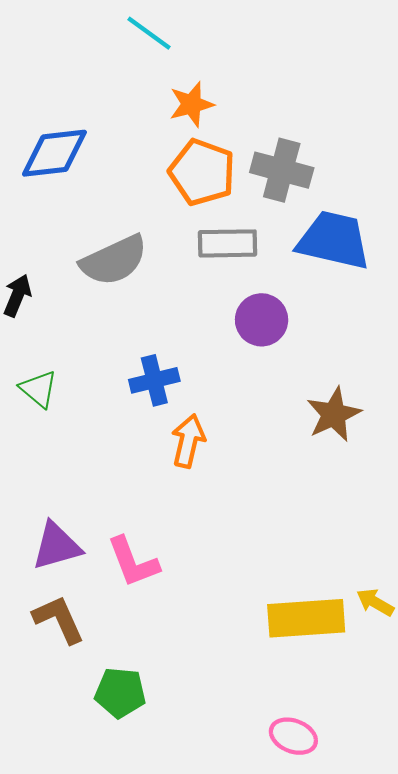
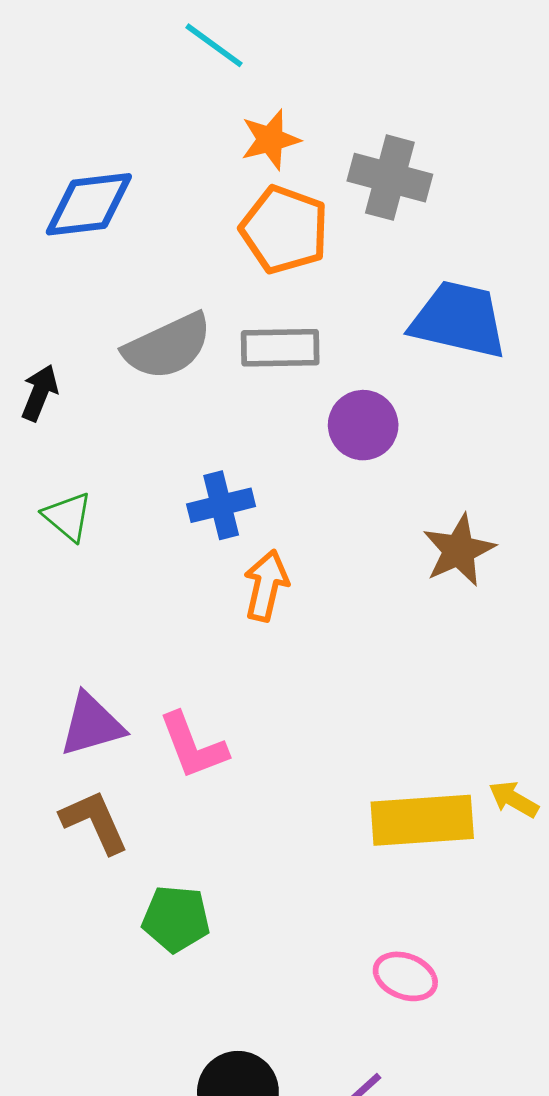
gray cross: (282, 170) -> (390, 178), moved
gray rectangle: (228, 243) -> (280, 348), moved

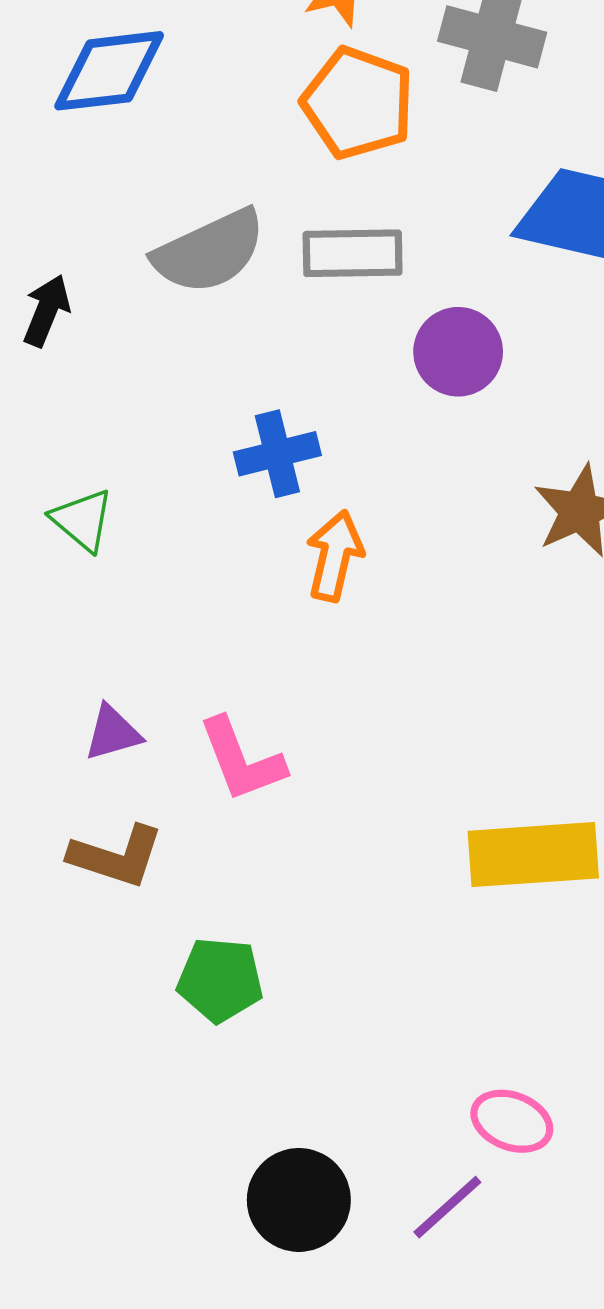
green triangle: (68, 517) -> (82, 520), moved
purple triangle: (92, 725) -> (113, 733), size x0.7
brown L-shape: (94, 822) -> (116, 856), turned 132
pink ellipse: (405, 976) -> (512, 1121), moved

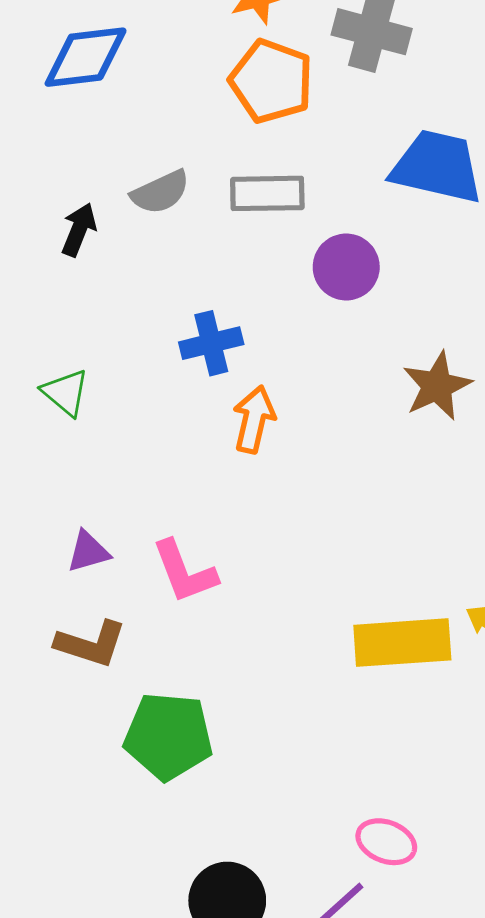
gray semicircle: (209, 252) -> (160, 192), size x0.7
black arrow: (47, 311) -> (79, 230), moved
green pentagon: (220, 980) -> (168, 736), size x1.4

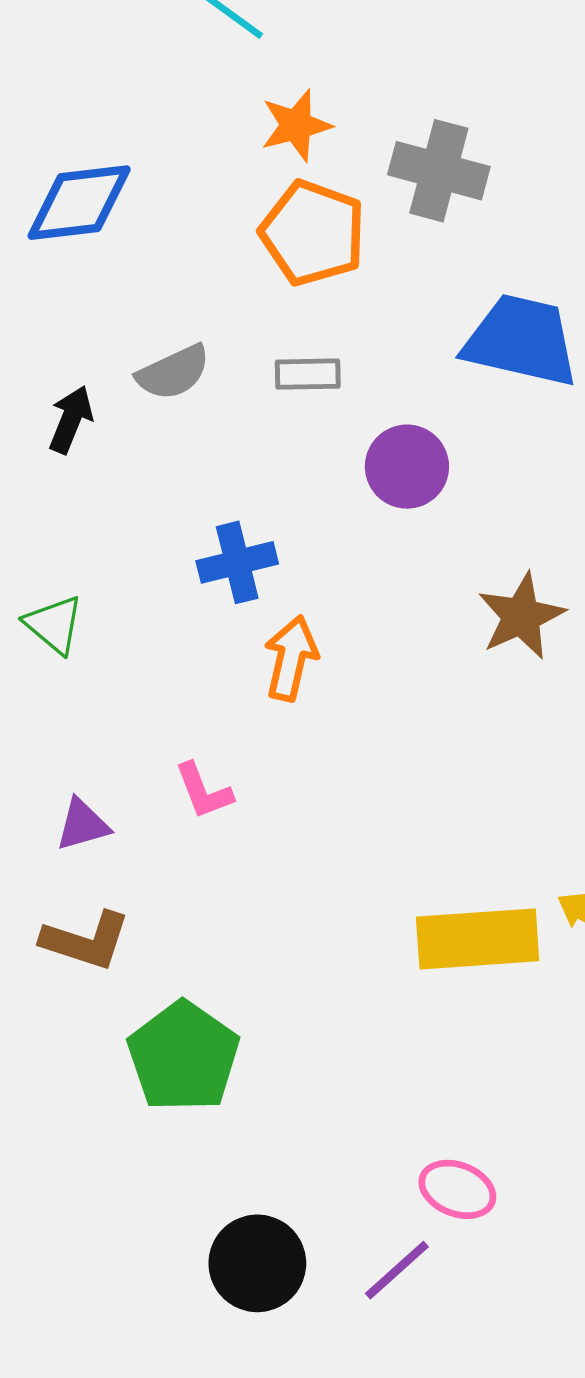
gray rectangle: (267, 193) -> (308, 374), size x0.7
pink L-shape: (184, 572) -> (204, 791), moved, size x0.7
green pentagon: (168, 736) -> (183, 1057), turned 30

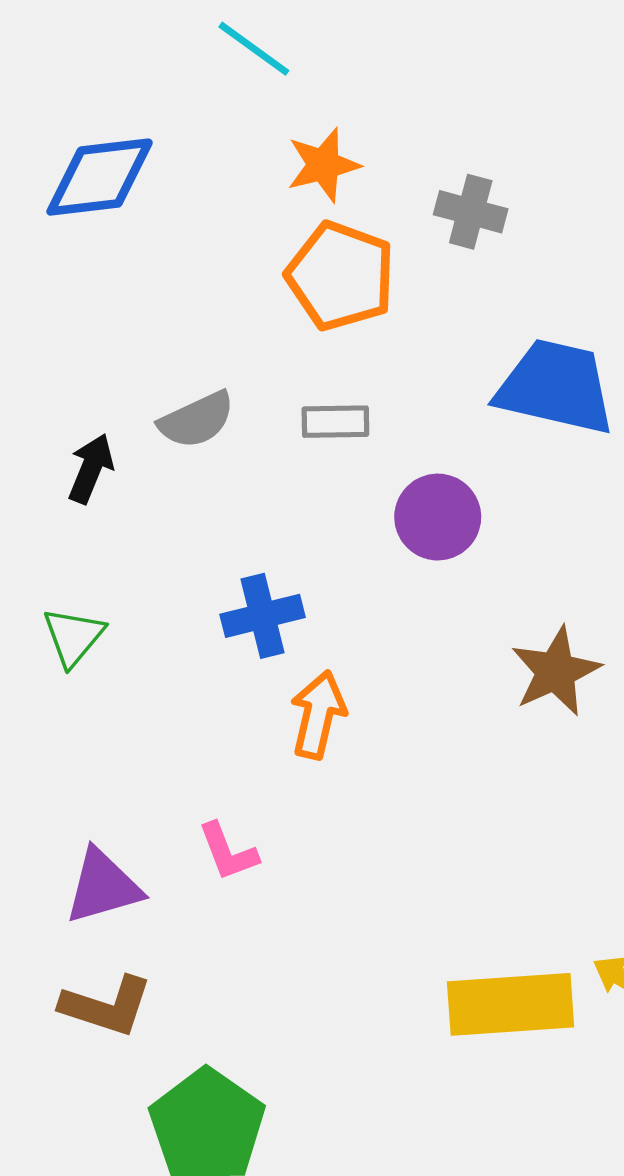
gray cross: (439, 171) -> (471, 212), size x0.7
blue diamond: (79, 203) -> (100, 177), moved
green triangle: (54, 625) -> (74, 637), moved, turned 30
purple triangle: (83, 825) -> (103, 886), size x1.4

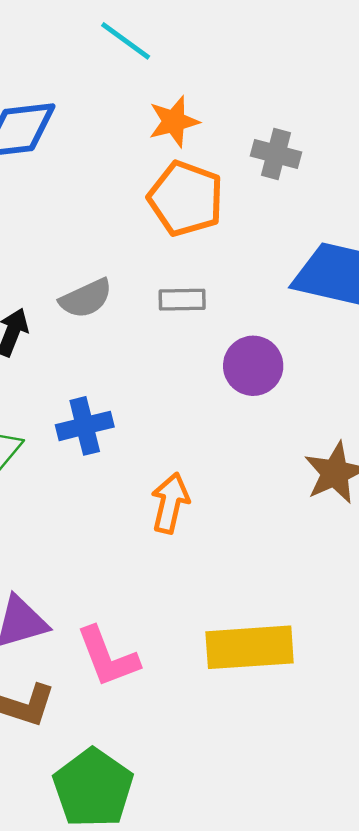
blue cross: (263, 616) -> (85, 426), moved
pink L-shape: (228, 852) -> (108, 657), moved, size x1.5
yellow rectangle: (511, 1004) -> (250, 647), moved

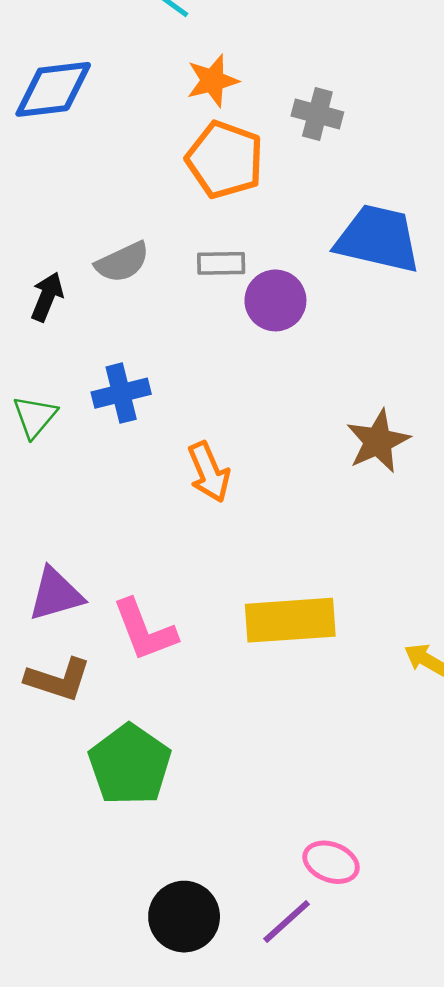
purple circle: (253, 366) -> (275, 300), moved
orange arrow: (170, 503) -> (209, 472), turned 144

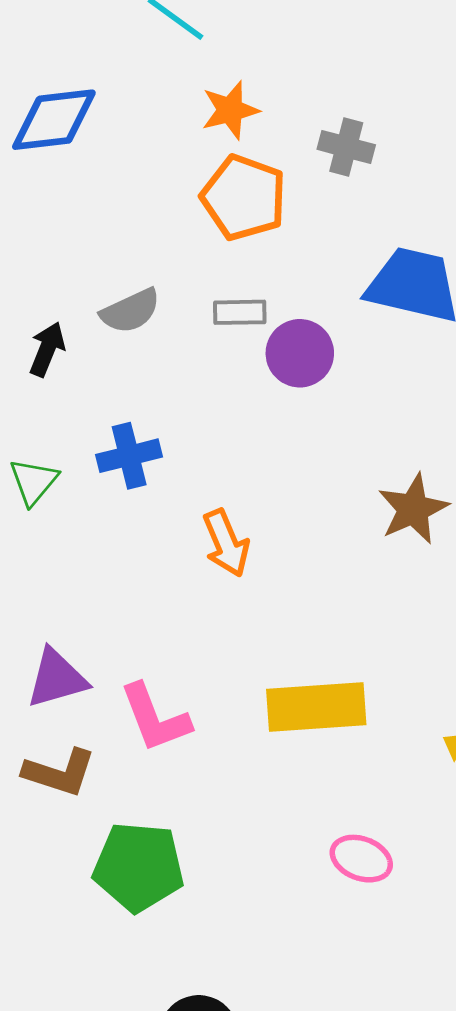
green pentagon: (130, 765) -> (139, 867), turned -30
pink ellipse: (331, 862) -> (361, 859), moved

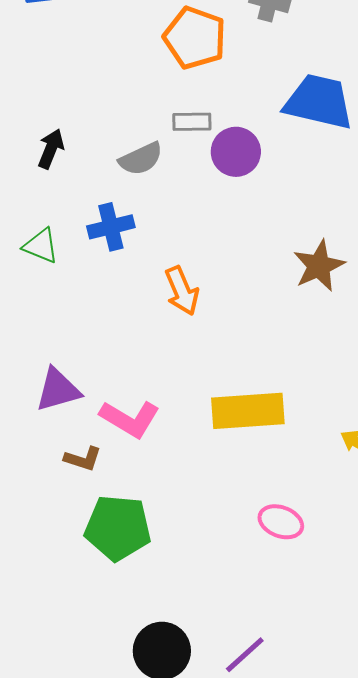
gray semicircle: (130, 311) -> (141, 159), moved
green triangle: (33, 482) -> (41, 246), turned -48
pink L-shape: (155, 718) -> (130, 419), turned -38
brown L-shape: (59, 773) -> (83, 459), moved, size x0.7

